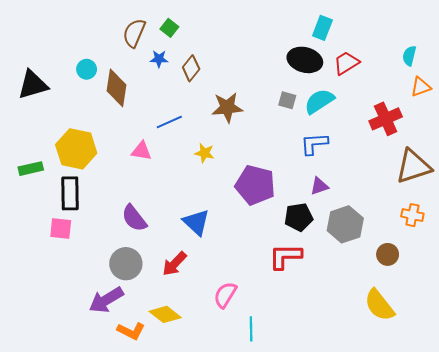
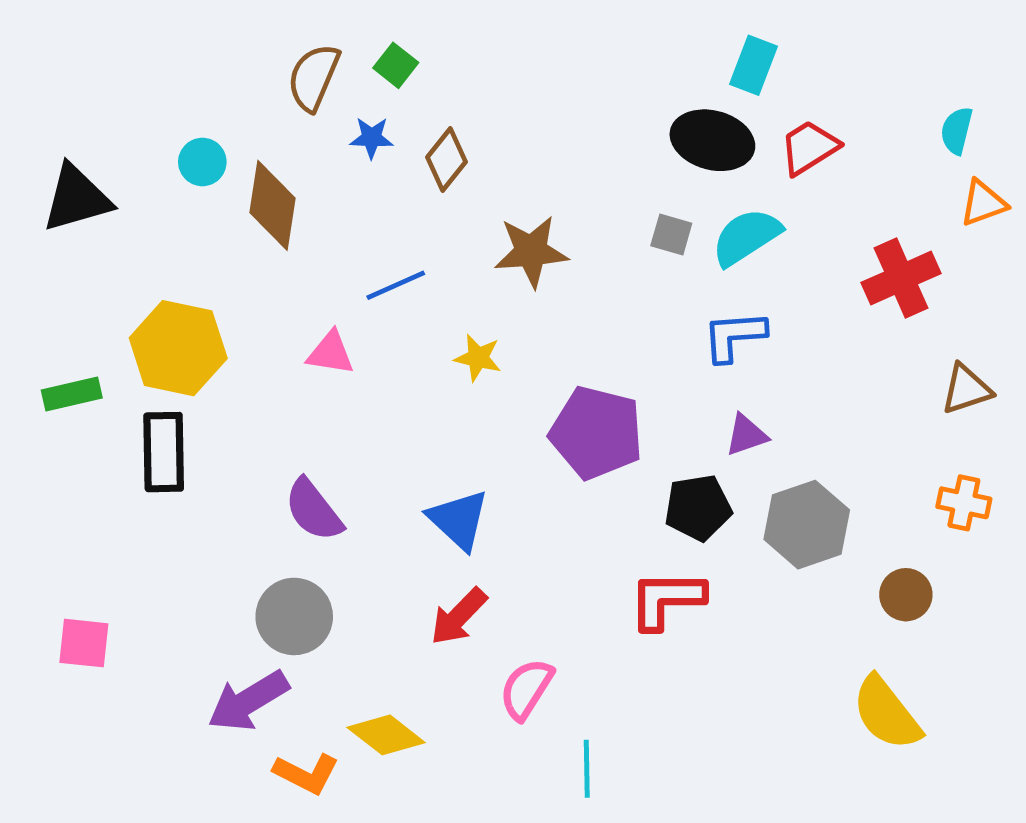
brown triangle: (413, 166) -> (966, 389), size x0.6
pink square: (61, 229) -> (84, 643), moved
red arrow: (174, 264) -> (459, 616), moved

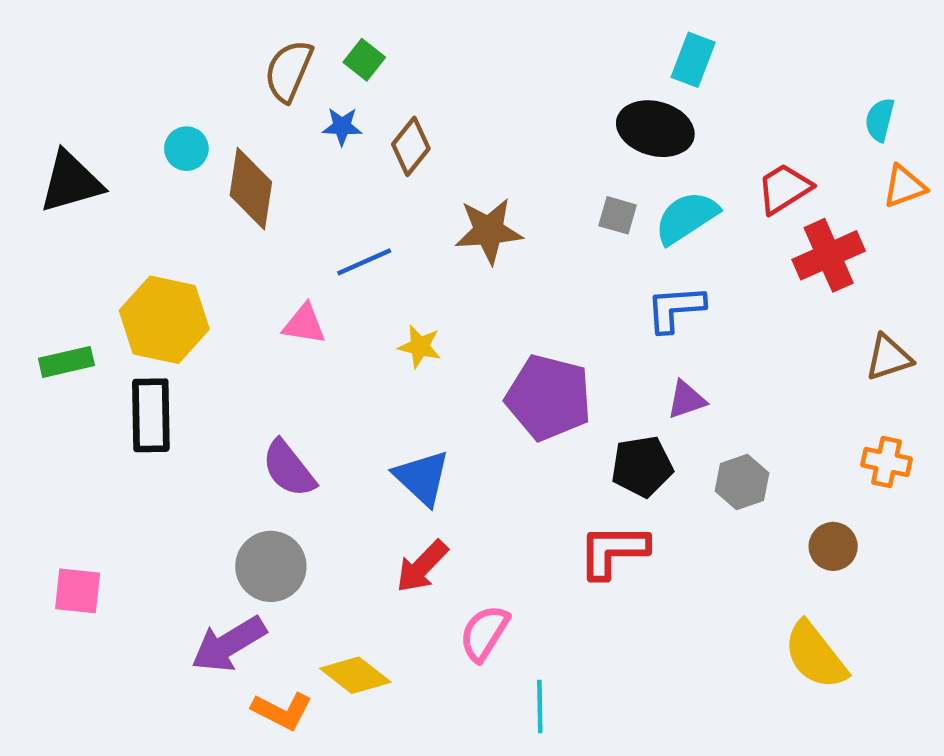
red trapezoid: (809, 147) -> (784, 189), moved
yellow star: (478, 358) -> (420, 346), moved
gray hexagon: (807, 525) -> (742, 482), size x0.7

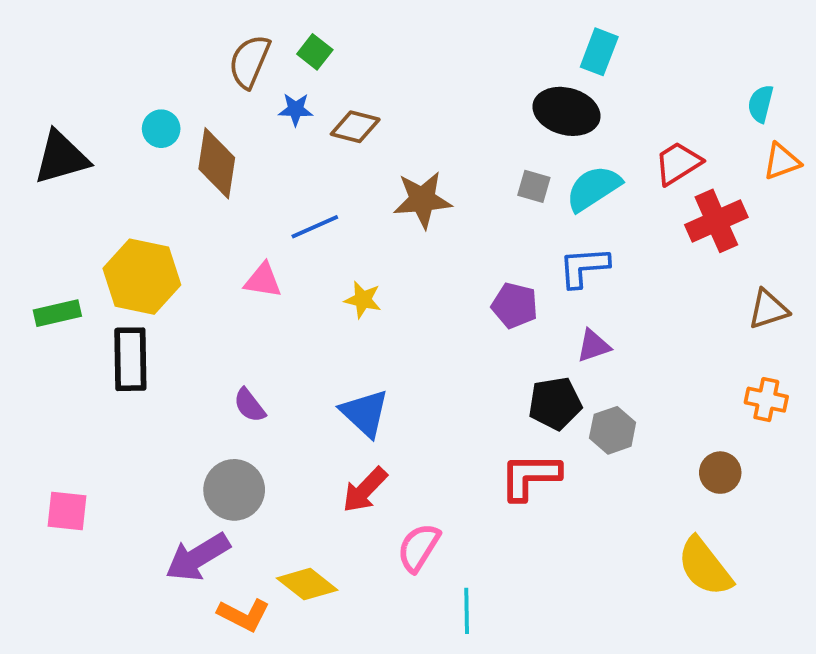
brown diamond: (411, 146) -> (355, 127), turned 66
purple pentagon: (549, 398) -> (515, 305), moved, size x0.6
purple semicircle: (289, 469) -> (250, 405), size x0.7
gray hexagon: (742, 482) -> (613, 430), moved

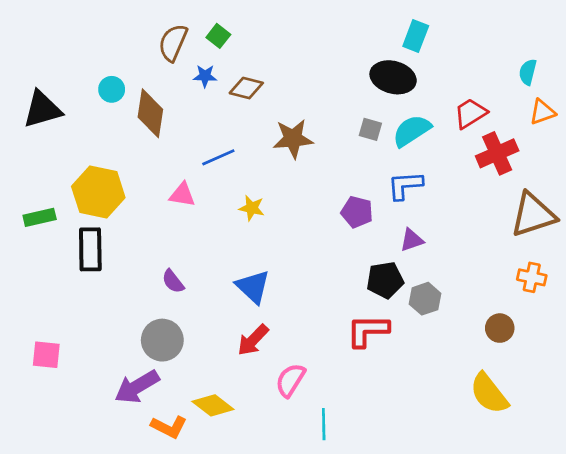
brown triangle: (768, 309) -> (533, 215), size x1.6

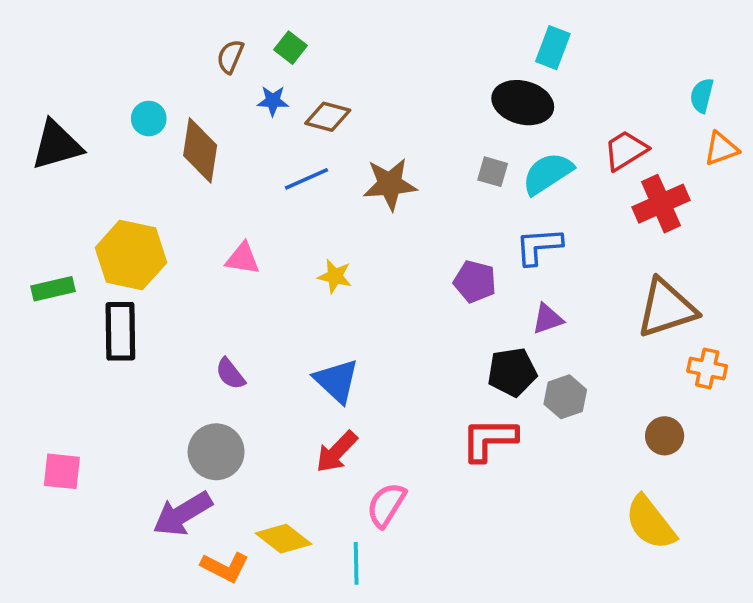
brown semicircle: (173, 43) -> (230, 56), size x0.7
blue line: (218, 157) -> (306, 179), moved
brown triangle: (533, 215) -> (666, 308), moved
cyan line: (324, 424) -> (356, 563), moved

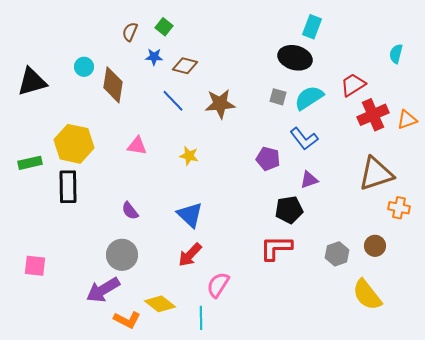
orange triangle: (721, 149) -> (407, 120), moved
blue line: (306, 179) -> (173, 101), turned 70
blue L-shape: (539, 246) -> (304, 139), turned -124
gray hexagon: (565, 397) -> (337, 254), moved

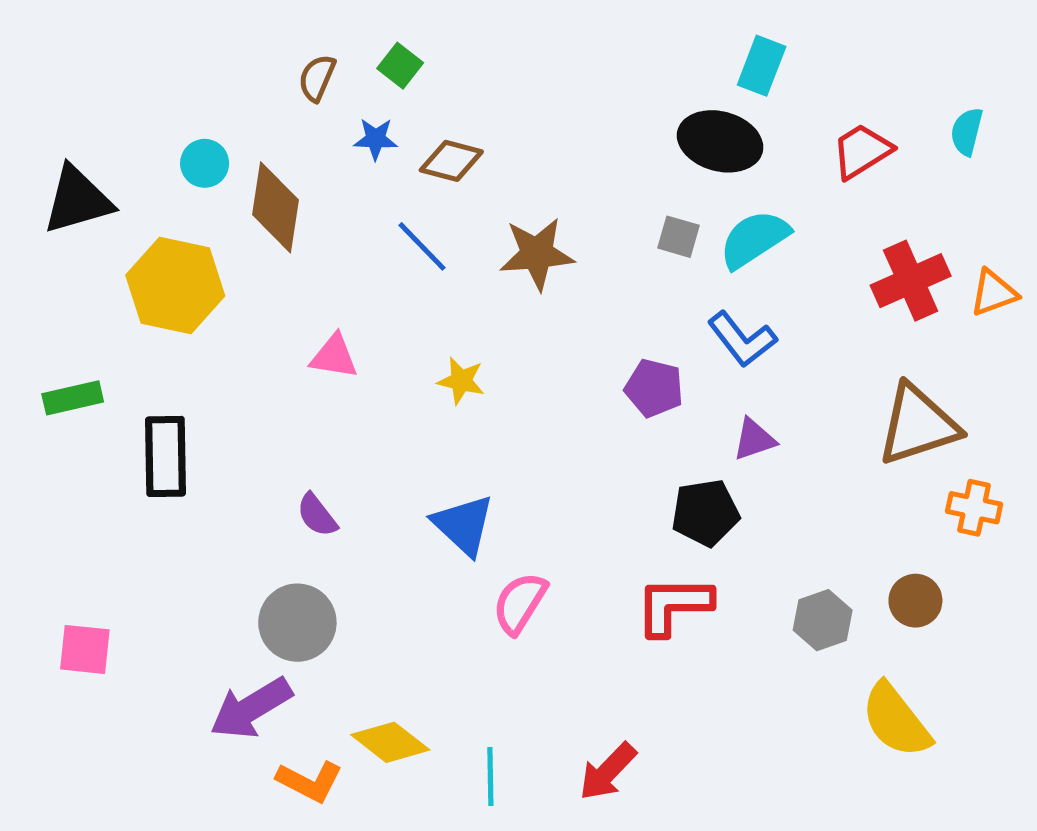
red trapezoid: (353, 85) -> (862, 151), moved
yellow hexagon: (74, 144) -> (175, 285), moved
red arrow: (190, 255) -> (608, 772), moved
pink semicircle: (218, 285) -> (520, 603), moved

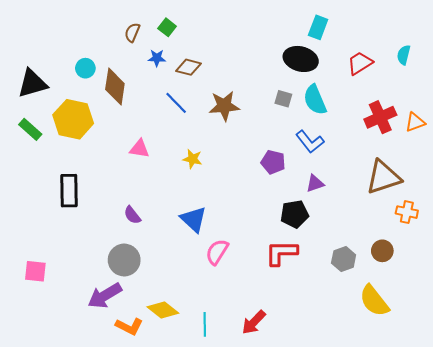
cyan semicircle: (754, 239) -> (315, 100), turned -80
green rectangle: (73, 398) -> (30, 129), moved, turned 55

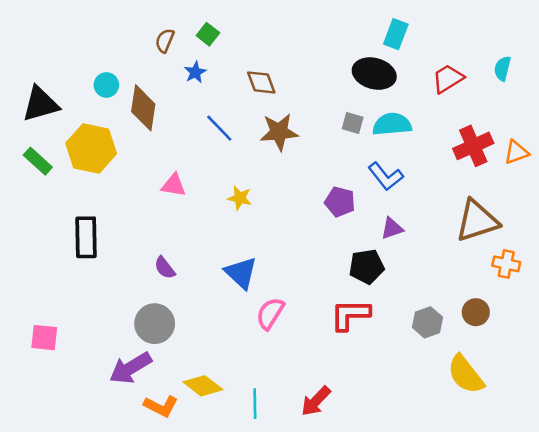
blue star: (157, 58) -> (195, 72), turned -30
brown diamond: (188, 67) -> (261, 82), moved, turned 55
cyan semicircle: (315, 100) -> (392, 124), turned 108

